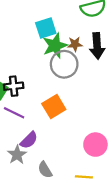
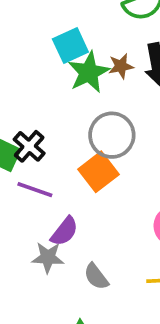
gray circle: (64, 64) -> (112, 135), moved
black cross: (14, 86) -> (29, 146), turned -36
gray star: (17, 155) -> (48, 257), turned -30

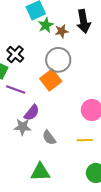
brown star: (121, 66) -> (62, 31), moved
green star: (89, 72) -> (46, 25), size x0.7
black cross: (29, 146) -> (15, 54), moved

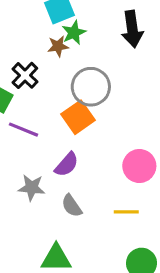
brown star: (62, 31) -> (58, 46), moved
purple semicircle: (32, 113) -> (67, 165), moved

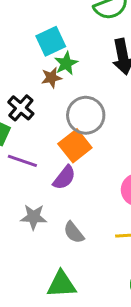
purple semicircle: (67, 165) -> (64, 178), moved

